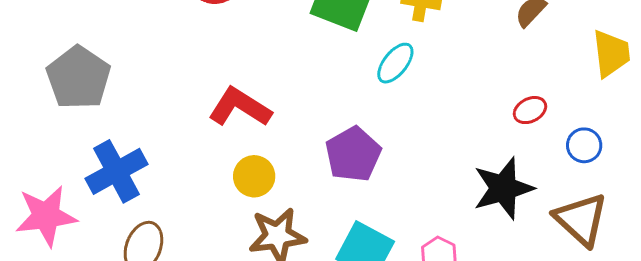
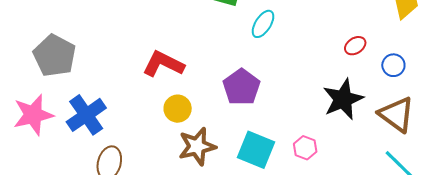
pink star: (46, 216) -> (33, 115), moved

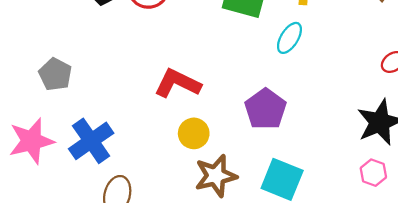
gray pentagon: (55, 56) -> (55, 74), size x0.7
pink hexagon: (305, 148) -> (373, 173), moved

